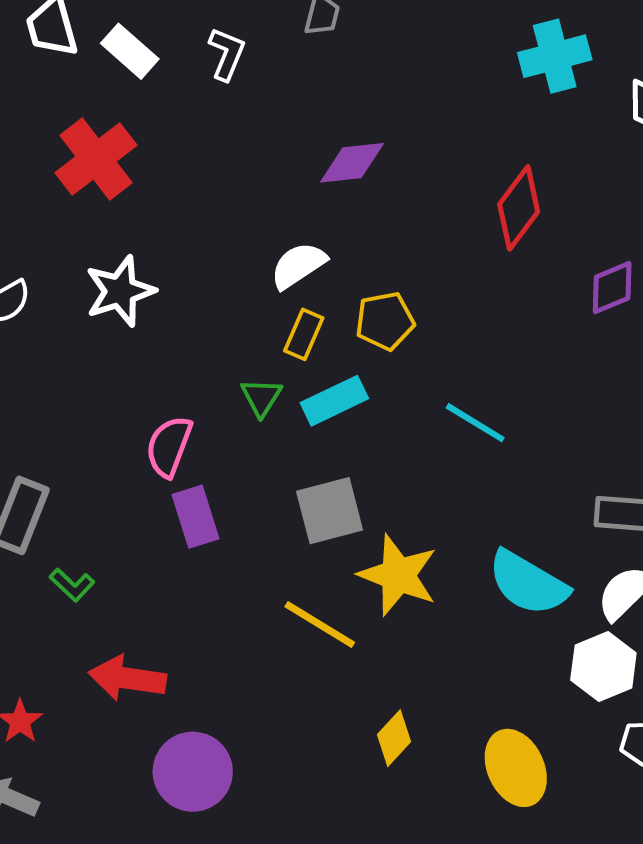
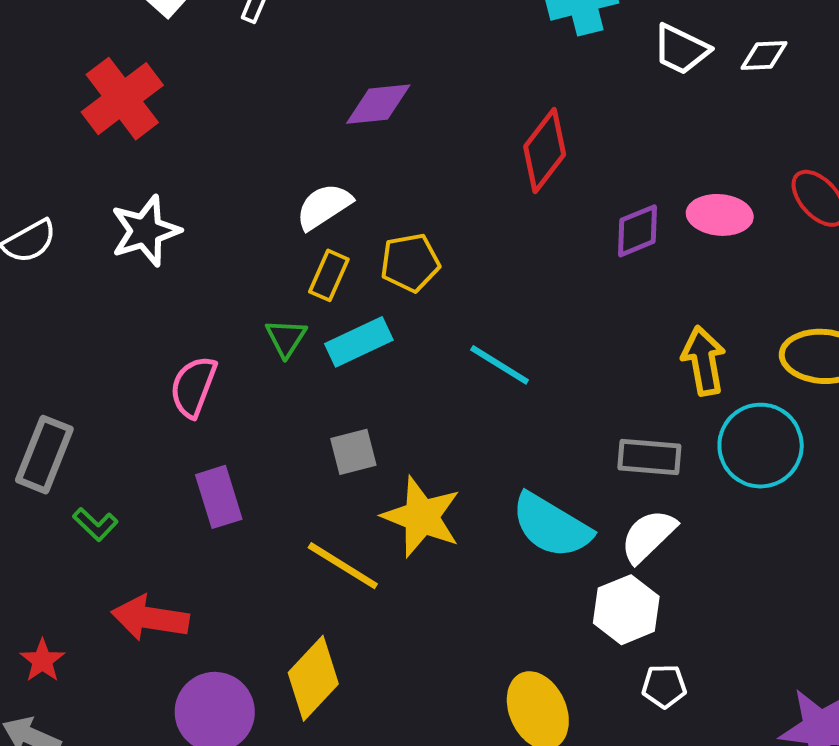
gray square: (330, 511) -> (353, 452), size x0.7
purple rectangle: (196, 517) -> (219, 497), moved
yellow diamond: (394, 738) -> (313, 678), moved, size x1.5

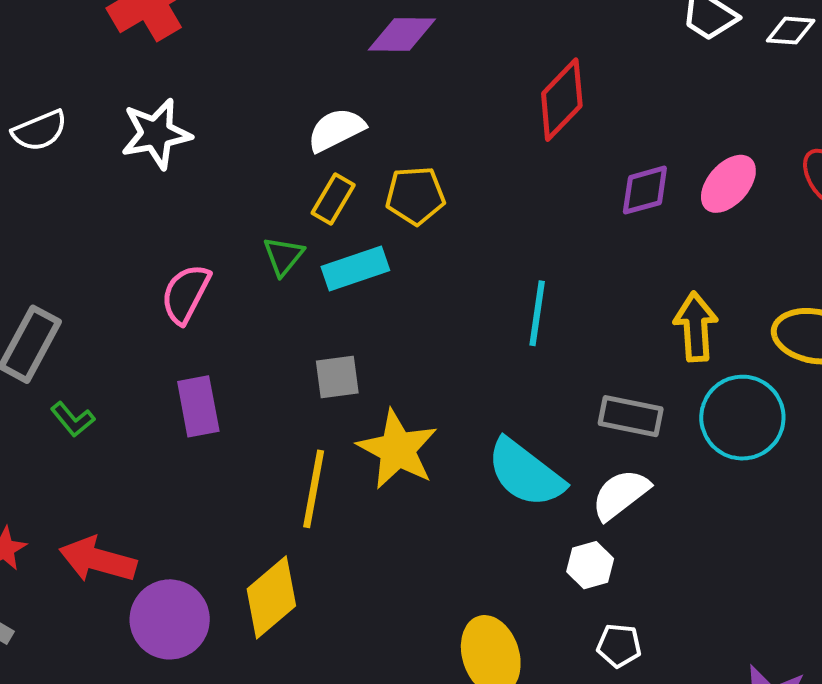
pink ellipse: (720, 215) -> (728, 184), turned -60
cyan line: (500, 365) -> (537, 313), moved, turned 60
yellow line: (343, 566) -> (314, 489), turned 62
white hexagon: (626, 610) -> (590, 565), size x0.7
red arrow: (150, 618) -> (98, 560), moved

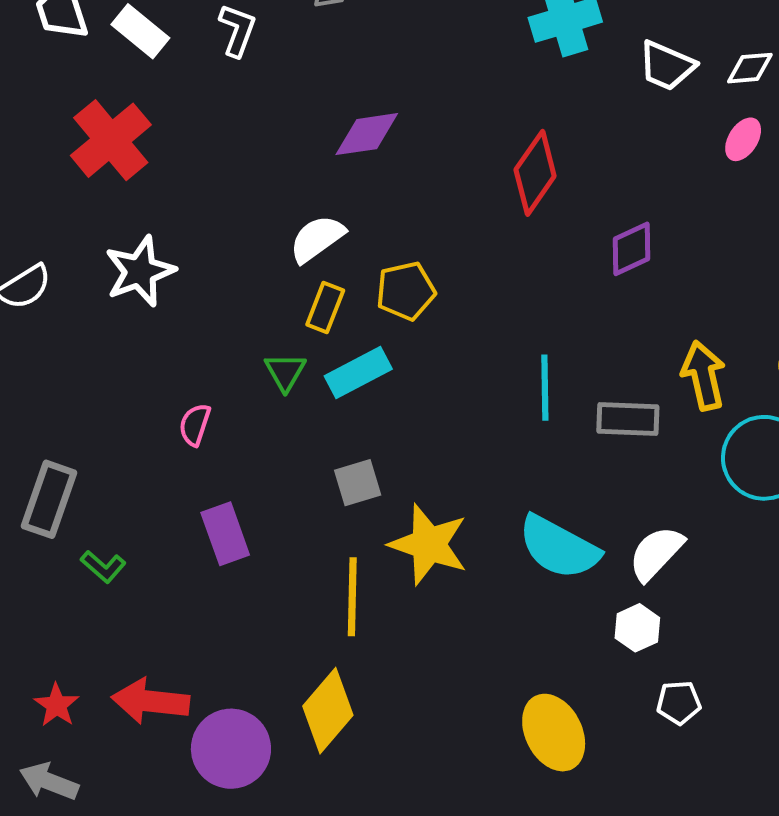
pink ellipse: (728, 184) -> (743, 139), moved, size x0.7
pink semicircle: (186, 294) -> (195, 425), size x0.7
gray rectangle: (631, 416) -> (628, 419), moved

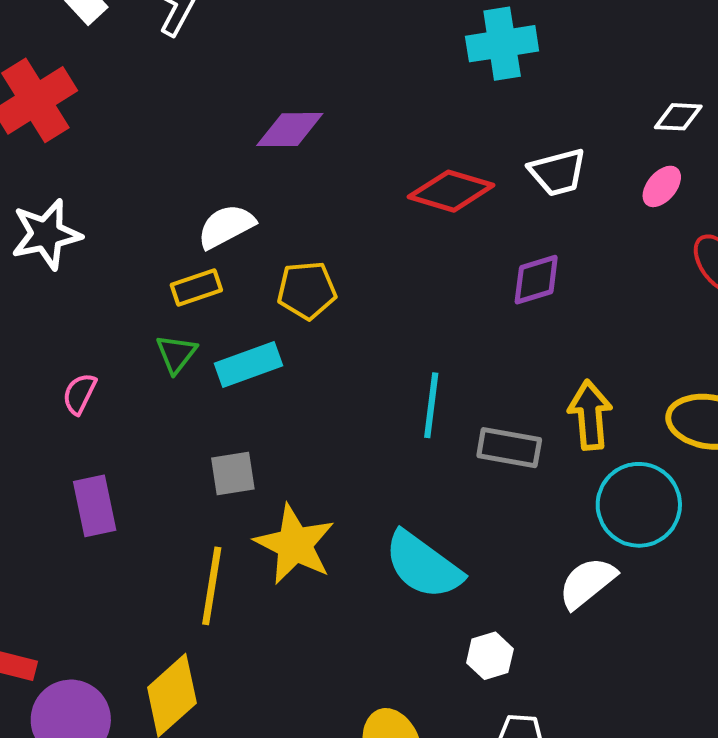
white trapezoid: (667, 66) -> (558, 172), moved, turned -46
red diamond: (535, 173) -> (451, 191), turned 64
yellow rectangle: (325, 308) -> (196, 288), moved, turned 42
white semicircle: (656, 553) -> (587, 583), moved

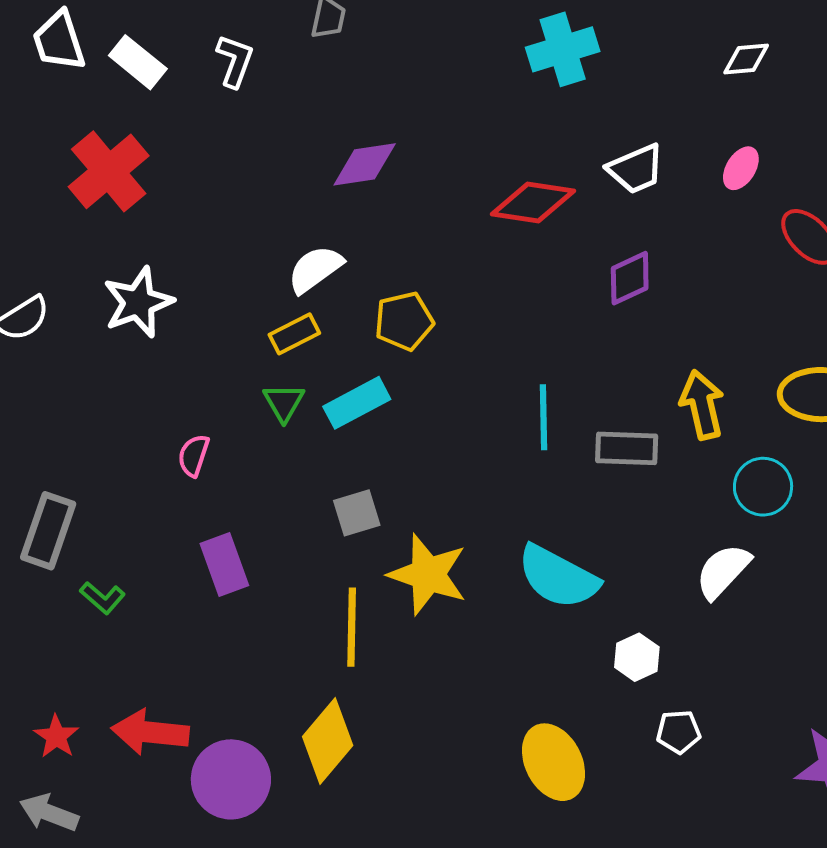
white diamond: (678, 117) -> (746, 59), moved
cyan circle: (639, 505) -> (763, 487), size x0.7

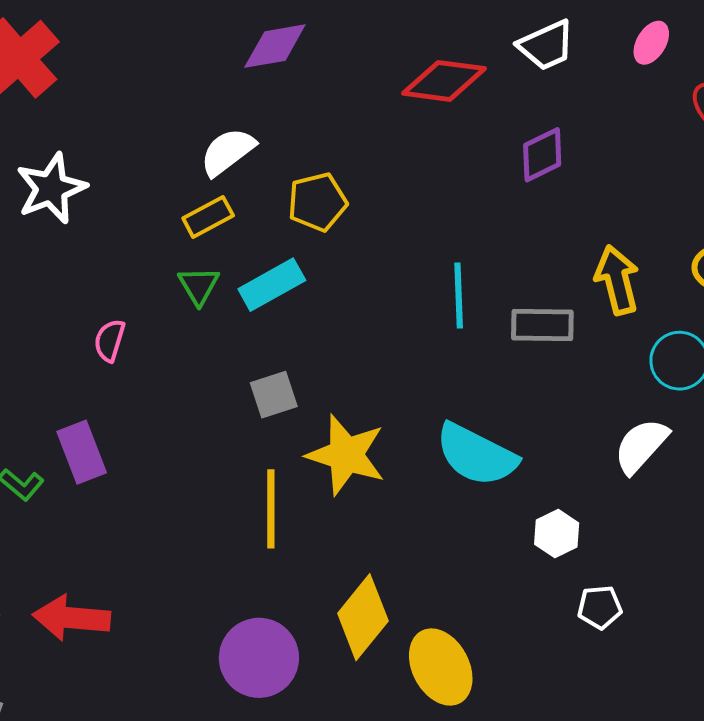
purple rectangle: (224, 565) -> (82, 452), moved
yellow diamond: (328, 741) -> (363, 617), moved
yellow ellipse: (553, 762) -> (441, 667), moved
purple circle: (231, 779) -> (259, 658), moved

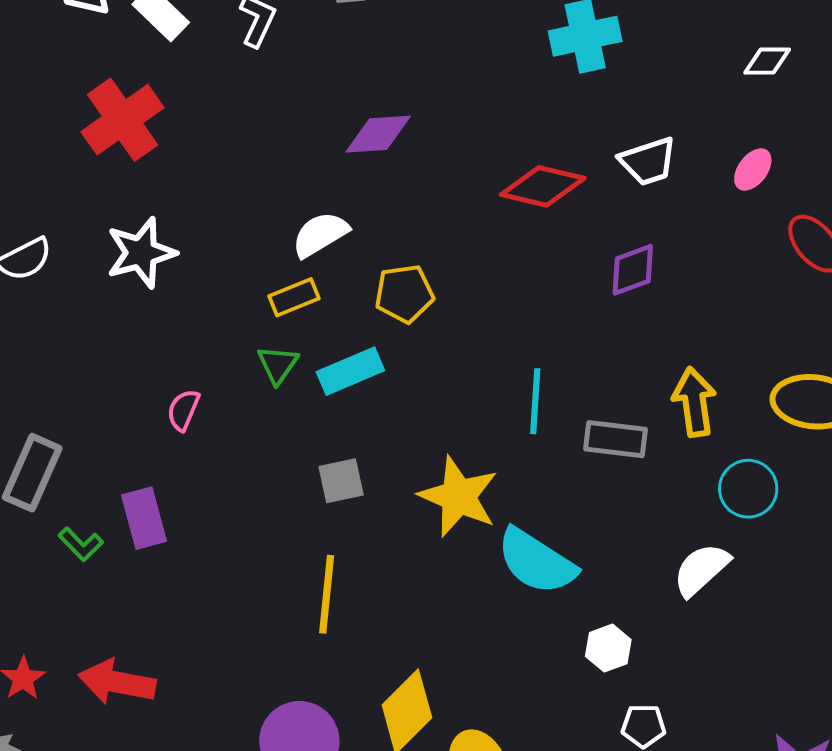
yellow star: (346, 455) -> (458, 497), moved

